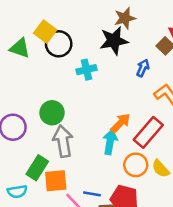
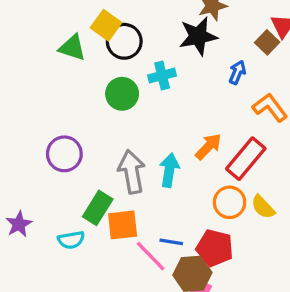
green circle: (52, 113) -> (122, 94), moved
cyan arrow: (110, 142) -> (169, 170), moved

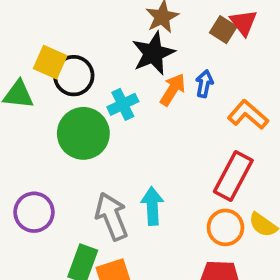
brown square: (267, 42) -> (223, 30), moved
green circle: (122, 94) -> (83, 133), size x1.4
orange arrow: (208, 147) -> (173, 90), moved

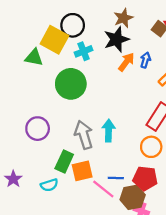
yellow square: (50, 62) -> (54, 40), size x1.4
black circle: (74, 76) -> (73, 25), moved
cyan cross: (123, 104) -> (84, 51), moved

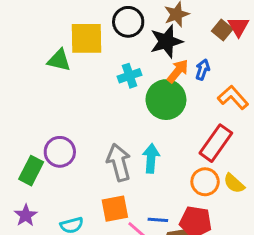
black circle: (73, 25) -> (128, 22), moved
yellow square: (54, 40) -> (87, 38), turned -32
cyan cross: (84, 51) -> (130, 76), moved
green circle: (71, 84) -> (166, 100), moved
green rectangle: (64, 162) -> (31, 171), moved

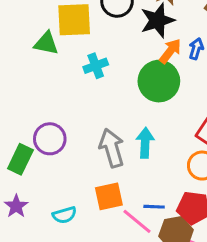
cyan cross: (130, 76) -> (96, 66), moved

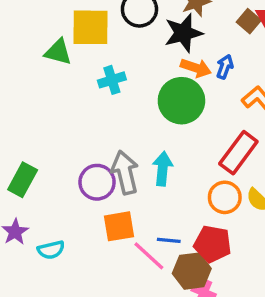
orange arrow: (170, 51) -> (196, 68), turned 68
purple circle: (50, 139) -> (97, 182), moved
cyan semicircle: (64, 215) -> (51, 250), moved

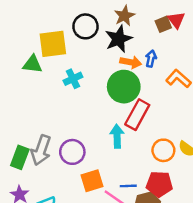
brown square: (249, 21) -> (163, 24), turned 35
red rectangle: (238, 153) -> (137, 115), moved
gray arrow: (125, 173) -> (41, 150), moved, turned -140

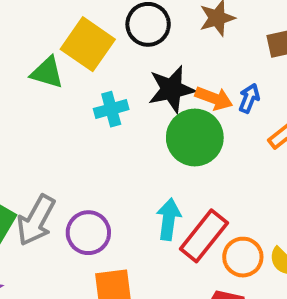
black star: (119, 39) -> (171, 89), moved
yellow square: (53, 44) -> (88, 44), turned 32
red rectangle: (137, 115) -> (204, 236), moved

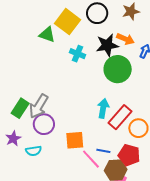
orange arrow: (214, 98) -> (125, 39), moved
cyan cross: (111, 109) -> (77, 54), turned 35
purple circle: (88, 233) -> (44, 124), moved

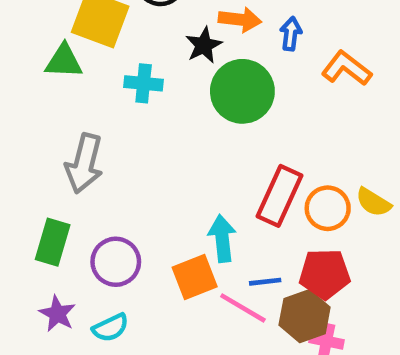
black star: (107, 45) -> (204, 45), size x0.7
gray arrow: (39, 106) -> (84, 163), moved
cyan arrow: (103, 108) -> (222, 238), moved

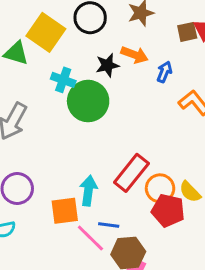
green circle: (242, 91) -> (88, 101), moved
red pentagon: (325, 274) -> (168, 211), moved

